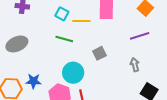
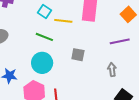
gray square: (99, 53) -> (78, 55), turned 32
cyan circle: (73, 73) -> (42, 63), moved

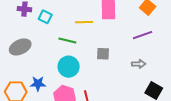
cyan square: (45, 12) -> (45, 17), moved
gray arrow: (112, 69) -> (139, 64), turned 104

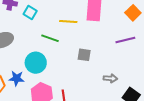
gray arrow: (139, 64) -> (110, 78), moved
cyan circle: (69, 67) -> (36, 63), moved

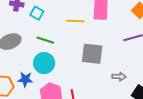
green line: (50, 38) -> (45, 40), moved
gray square: (84, 55) -> (92, 54), size x1.6

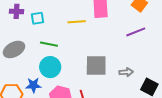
cyan square: (37, 13) -> (38, 18), turned -32
gray square: (92, 54) -> (96, 65), moved

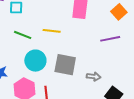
yellow line: (77, 22) -> (52, 31), moved
cyan circle: (50, 67) -> (35, 61), moved

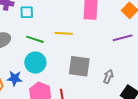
cyan circle: (35, 61) -> (35, 63), moved
gray arrow: (94, 77) -> (108, 76), turned -72

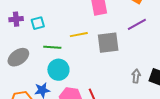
gray square: (79, 66) -> (108, 43), moved
gray arrow: (108, 76) -> (136, 76), moved

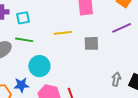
gray square: (108, 43) -> (91, 43), size x0.7
green line: (52, 47) -> (24, 40), moved

